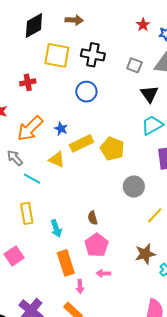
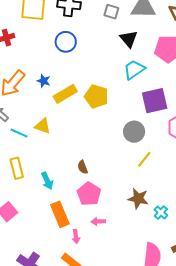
yellow triangle: (57, 160) -> (43, 126), moved
gray circle: (134, 186) -> (134, 132), moved
brown star: (145, 254) -> (138, 199), turned 30

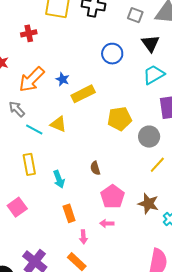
blue circle: (66, 42) -> (112, 54), moved
yellow pentagon: (96, 96) -> (120, 119), moved, turned -30
pink pentagon: (89, 194) -> (112, 197), moved
orange rectangle: (60, 214) -> (69, 213), size x0.7

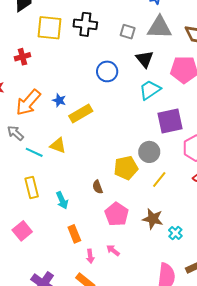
yellow pentagon: (120, 119) -> (126, 168), moved
pink arrow: (107, 223) -> (113, 250), moved, turned 40

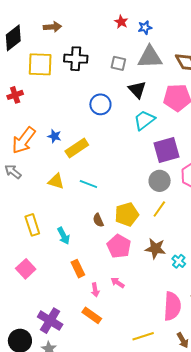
cyan line: (34, 152) -> (88, 184), moved
gray circle: (149, 152) -> (160, 181), moved
yellow pentagon: (126, 168) -> (127, 214), moved

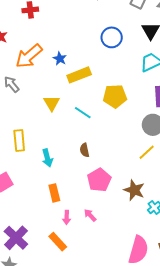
yellow triangle: (56, 181) -> (52, 103), turned 30
yellow pentagon: (127, 214) -> (115, 96), moved

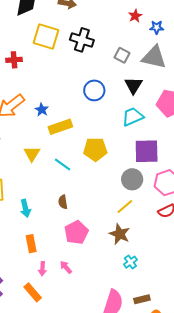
brown star: (134, 190) -> (120, 234), moved

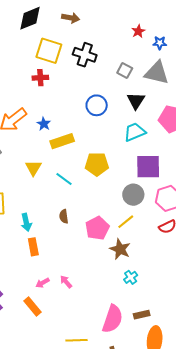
red cross: (14, 60) -> (40, 78), moved
pink pentagon: (76, 232) -> (97, 228), moved
orange rectangle: (31, 244) -> (33, 247), moved
pink arrow: (42, 269) -> (43, 283), turned 56

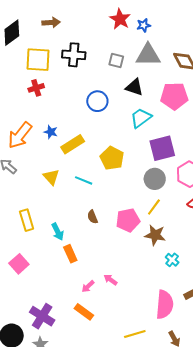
red star: (138, 31) -> (120, 19), size x1.5
black triangle: (136, 101) -> (134, 87), turned -30
yellow pentagon: (97, 164) -> (112, 158), turned -30
pink pentagon: (97, 228) -> (128, 220), turned 30

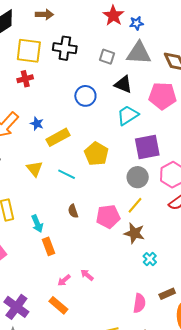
pink semicircle: (165, 305) -> (139, 303), size x0.7

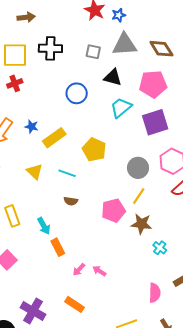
purple square: (147, 147) -> (155, 122), moved
brown semicircle: (73, 211) -> (71, 201), moved, turned -56
pink arrow: (64, 280) -> (79, 270), moved

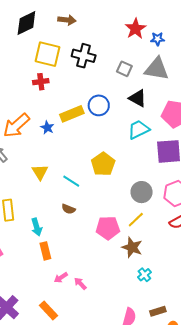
yellow rectangle: (54, 138) -> (72, 114), moved

